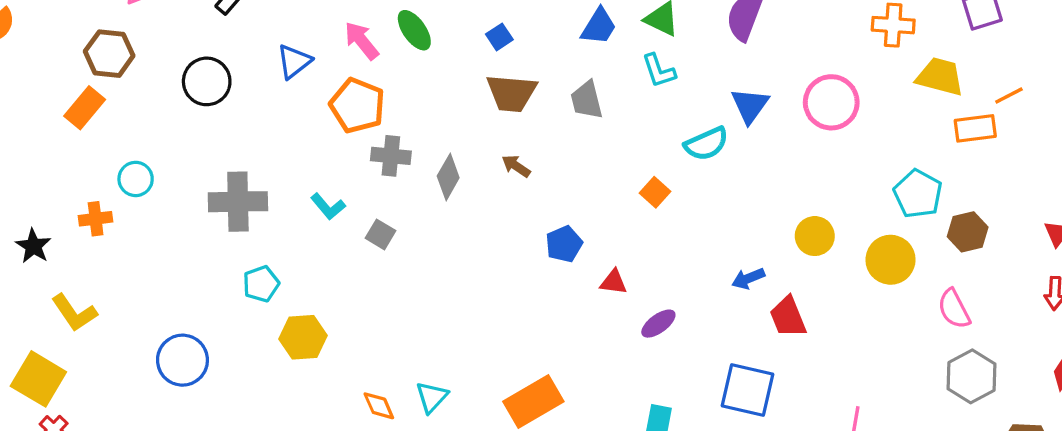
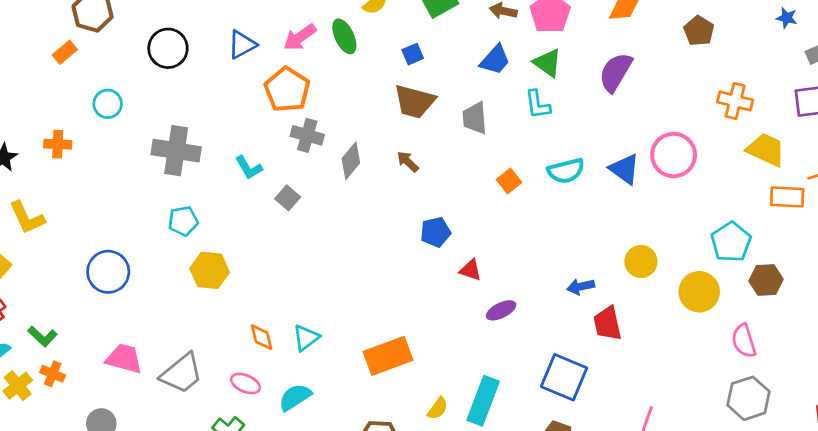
pink arrow: (361, 41) -> (300, 37), turned -96
blue triangle: (750, 105) -> (624, 169), moved, turned -40
orange rectangle: (85, 108) -> (65, 52), size x0.7
cyan circle: (136, 179) -> (108, 104), moved
orange square: (655, 192) -> (509, 181), moved

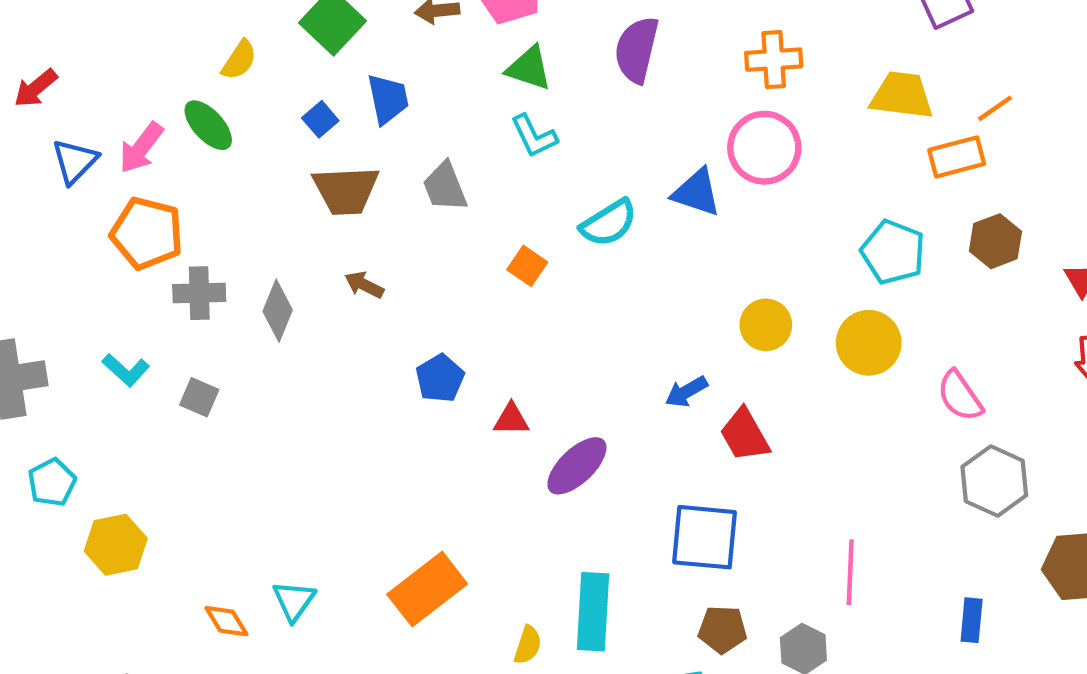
blue triangle: (242, 45) -> (75, 161), moved
blue trapezoid: (495, 60) -> (388, 99), moved, turned -36
orange cross: (735, 101) -> (774, 60), moved
brown hexagon: (766, 280) -> (995, 241), moved
purple ellipse: (501, 310) -> (577, 466), size x1.4

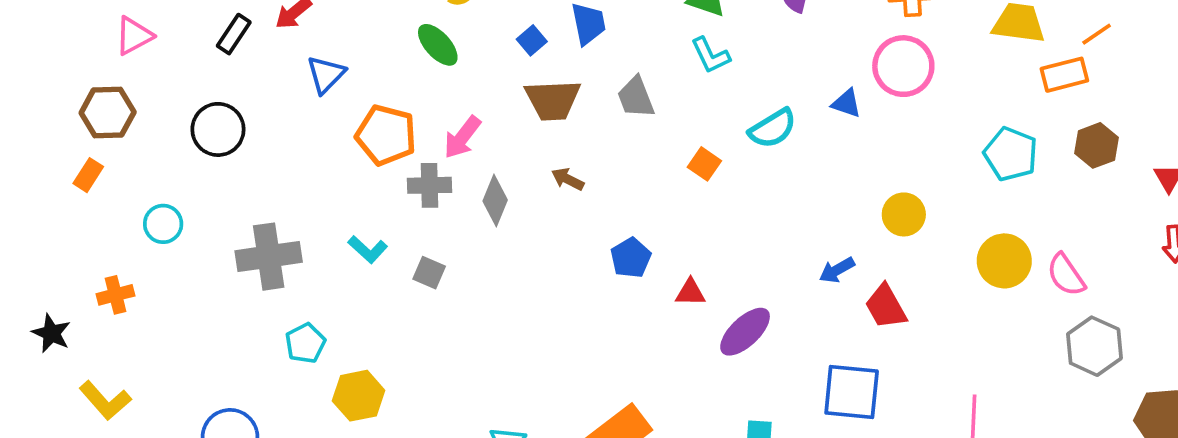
pink arrow: (141, 148) -> (462, 137), moved
blue triangle: (697, 193) -> (846, 103), size x0.7
yellow circle: (869, 343) -> (1004, 261), moved

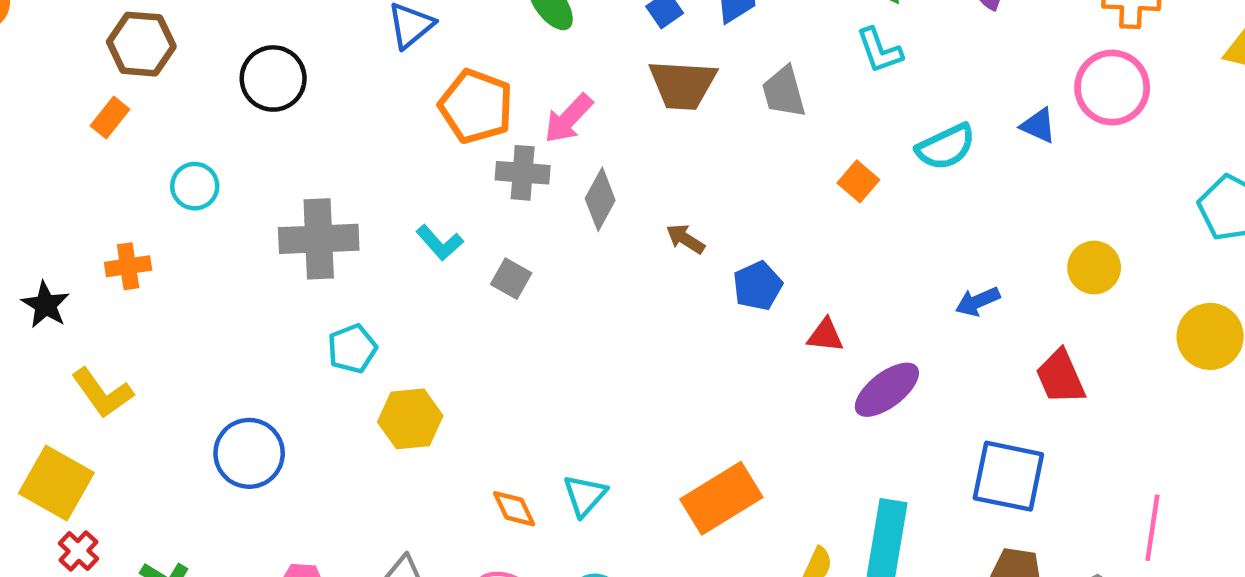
brown arrow: (568, 179) -> (685, 239), moved
blue arrow: (837, 270) -> (978, 301), moved

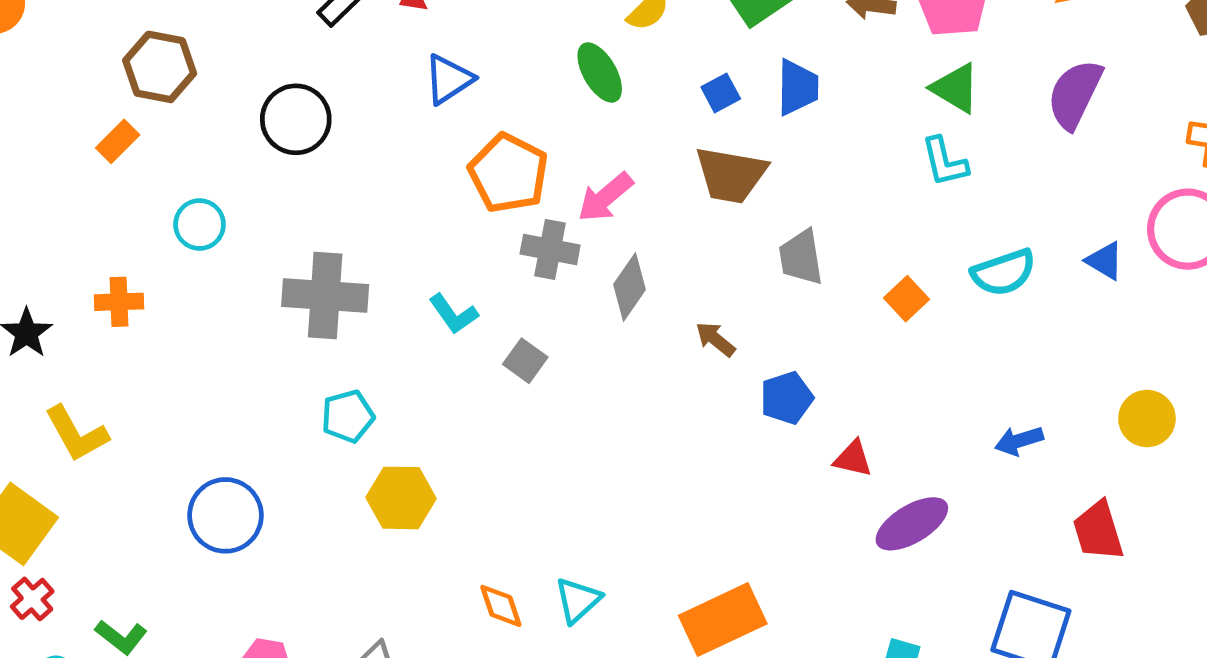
gray trapezoid: (784, 92) -> (801, 257), moved

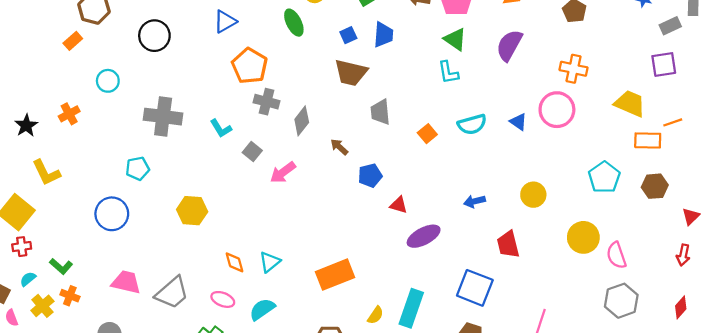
pink arrow: (605, 197) -> (283, 172), moved
orange cross: (119, 302) -> (69, 114), turned -30
cyan pentagon: (348, 416) -> (138, 168), moved
red cross: (32, 599) -> (22, 247), turned 30

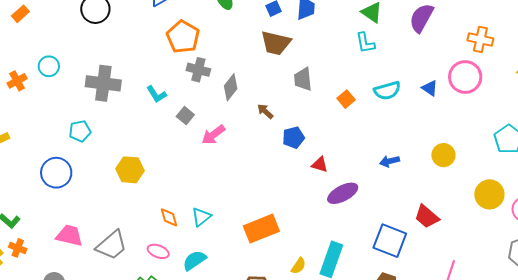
cyan circle: (108, 81) -> (49, 66), moved
red trapezoid: (508, 244) -> (427, 217), moved, turned -36

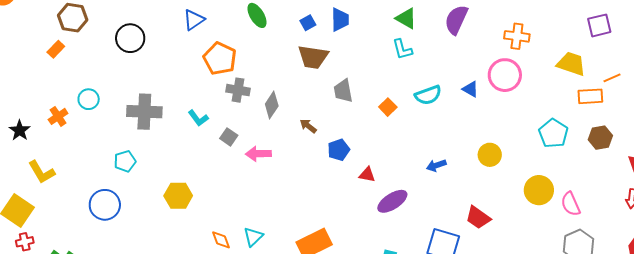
pink arrow: (213, 135) -> (258, 154), turned 40

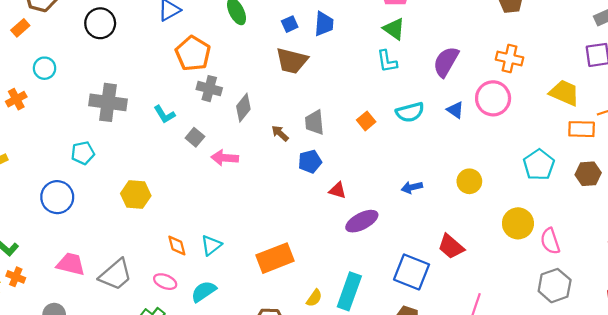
purple semicircle: (456, 20) -> (446, 62), moved
gray trapezoid: (343, 91) -> (315, 122), moved
cyan circle: (89, 99) -> (45, 68), moved

